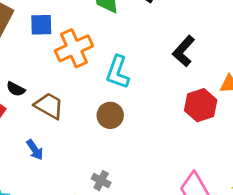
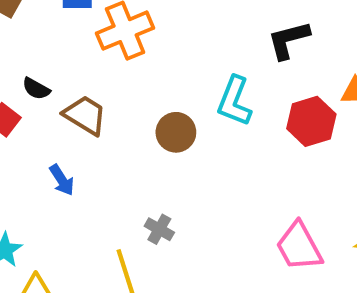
black L-shape: (184, 51) -> (289, 40), turned 32
cyan L-shape: (118, 72) -> (234, 101), moved

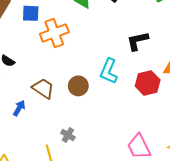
brown trapezoid: (85, 115) -> (43, 88), moved
blue arrow: (62, 180) -> (19, 108), turned -119

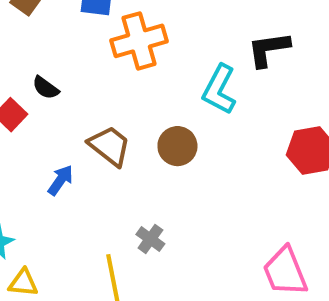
black L-shape: (138, 41) -> (269, 49), moved
cyan L-shape: (109, 71) -> (219, 90), moved

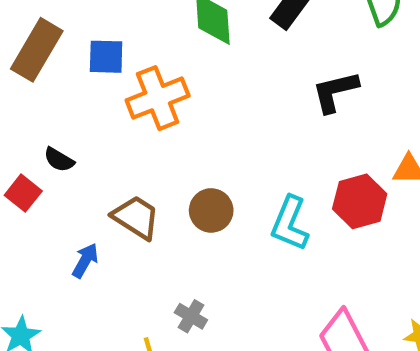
black L-shape: (269, 49) -> (335, 92), moved
cyan L-shape: (219, 90) -> (290, 223), moved

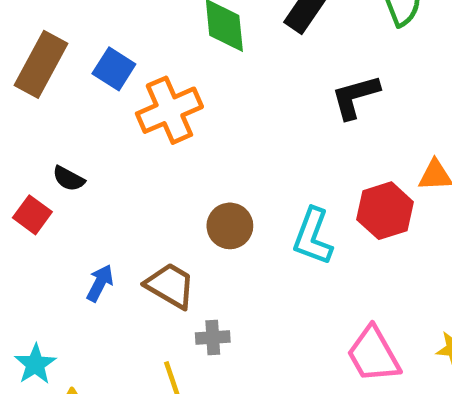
blue square: (106, 57) -> (114, 69), turned 33
brown trapezoid: (136, 217) -> (170, 286), moved
gray cross: (191, 316) -> (213, 337), turned -32

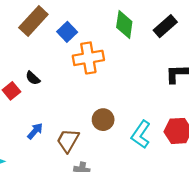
brown trapezoid: (170, 286) -> (68, 141), turned -105

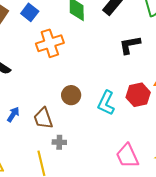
blue square: (67, 32) -> (30, 12), moved
brown trapezoid: (68, 141) -> (43, 118), turned -40

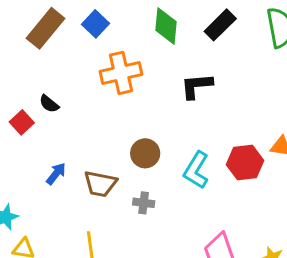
black L-shape: (130, 45) -> (197, 86), moved
brown trapezoid: (43, 118) -> (100, 184), turned -65
gray cross: (59, 142) -> (144, 203), moved

